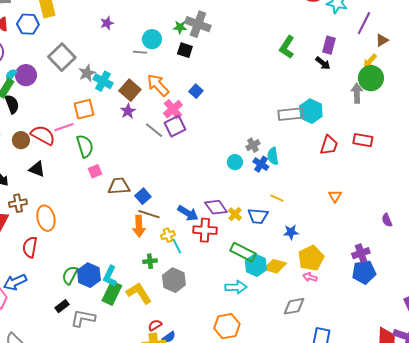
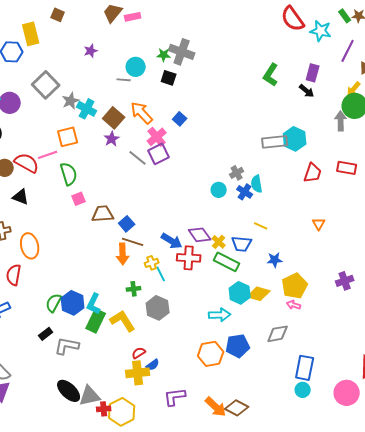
green rectangle: (243, 252) -> (227, 262), moved
blue pentagon: (364, 272) -> (238, 346), moved

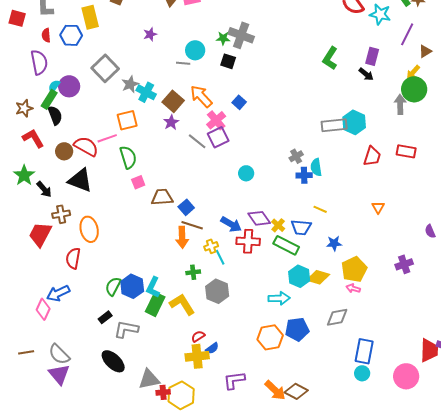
cyan circle: (219, 190) -> (246, 173), moved
blue cross: (245, 192) -> (304, 175), turned -35
black triangle: (21, 197) -> (80, 180), size x1.5
black ellipse: (69, 391) -> (113, 361), moved

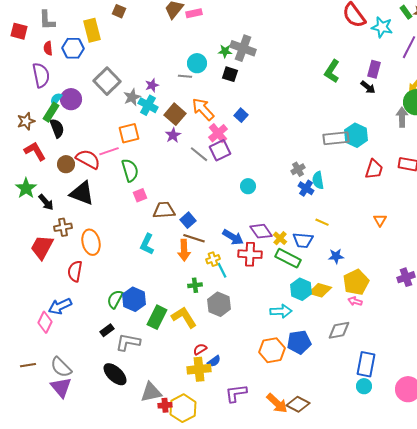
purple star: (150, 34) -> (152, 85), moved
blue cross: (304, 175) -> (306, 188), turned 35
cyan L-shape: (153, 287) -> (147, 244), moved

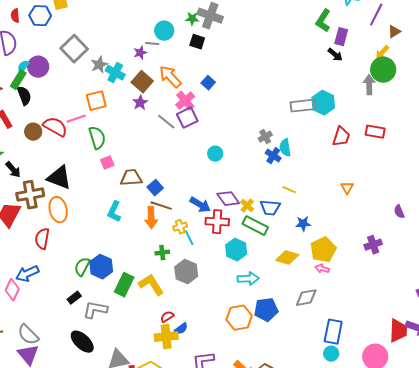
green L-shape: (332, 71) -> (323, 21), moved
purple star: (152, 85) -> (140, 53), moved
black triangle: (82, 193) -> (59, 178), moved
brown cross: (63, 227) -> (30, 195), size x1.5
cyan hexagon: (301, 289) -> (236, 250), moved

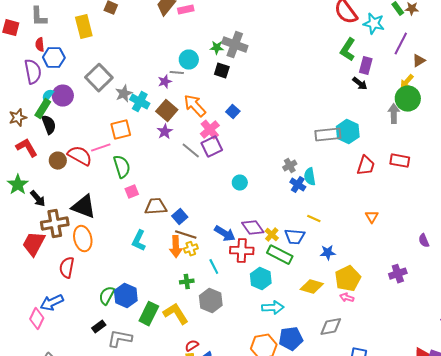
blue hexagon: (40, 16) -> (54, 58), moved
yellow cross: (180, 227) -> (191, 249), moved

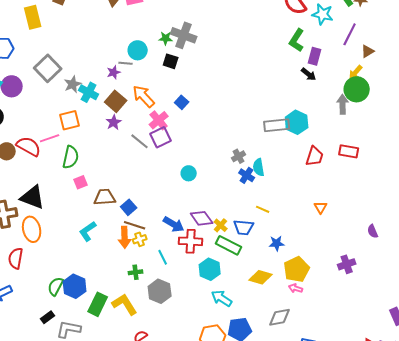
green semicircle: (122, 167) -> (71, 157), turned 30
cyan L-shape: (139, 241) -> (88, 231), turned 30
cyan arrow: (273, 308) -> (222, 298), turned -145

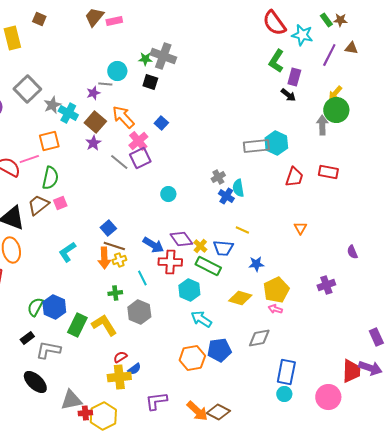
brown triangle: (368, 51) -> (351, 48), moved, turned 40
brown trapezoid: (105, 197) -> (38, 205), moved, turned -35

